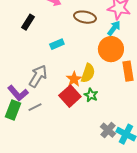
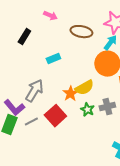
yellow semicircle: (88, 73) -> (84, 88), turned 42
red square: (70, 96) -> (55, 116), moved
gray cross: (108, 130) -> (107, 107), moved, turned 35

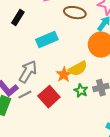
cyan rectangle: (53, 59) -> (47, 40), size x1.5
gray line: (31, 122) -> (25, 95), moved

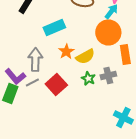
gray arrow: (28, 72) -> (35, 60), turned -30
orange star: (64, 75) -> (66, 52), moved

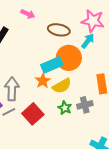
cyan rectangle: (54, 28) -> (52, 65), moved
orange circle: (108, 32) -> (69, 58), moved

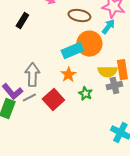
orange star: (43, 81) -> (68, 75), moved
yellow semicircle: (62, 86) -> (107, 72), moved, turned 30
gray cross: (85, 105) -> (114, 86), moved

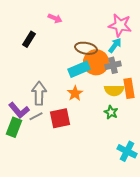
brown ellipse: (79, 16) -> (86, 48), moved
gray cross: (114, 86) -> (113, 65), moved
green star: (85, 94) -> (111, 112), moved
red square: (53, 100) -> (60, 118), turned 30

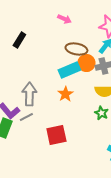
pink arrow: (55, 18) -> (64, 19), moved
orange circle: (96, 62) -> (86, 63), size x0.7
red square: (60, 118) -> (56, 135), moved

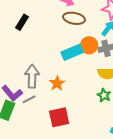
brown ellipse: (76, 49) -> (74, 18), moved
orange star: (65, 94) -> (57, 83), moved

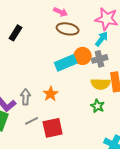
gray arrow: (32, 76) -> (26, 97), moved, size x0.7
gray line: (29, 99) -> (32, 121), moved

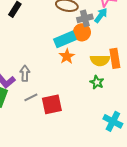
gray cross: (100, 59) -> (85, 18), moved
orange star: (51, 94) -> (67, 56), moved

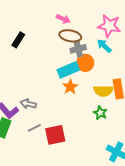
cyan arrow: (101, 15) -> (104, 46), turned -84
gray cross: (85, 18) -> (78, 49), moved
gray arrow: (25, 73) -> (28, 104), turned -77

